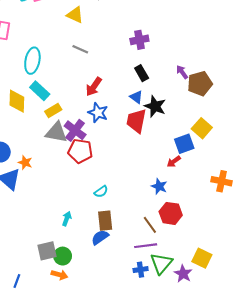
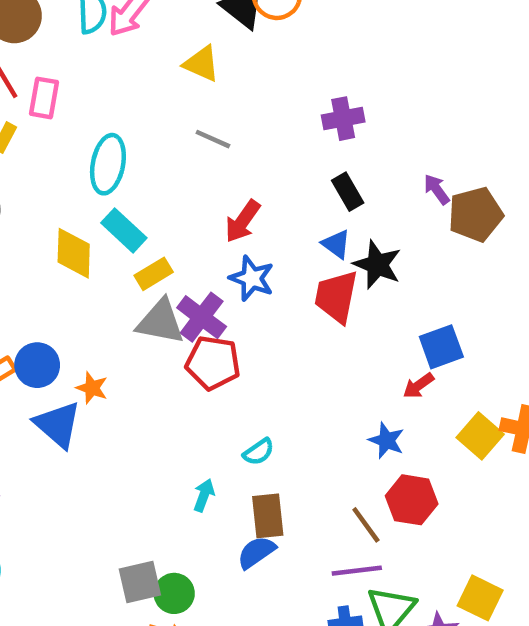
yellow square: (202, 128) -> (480, 436), moved
cyan arrow: (67, 219) -> (204, 495), moved

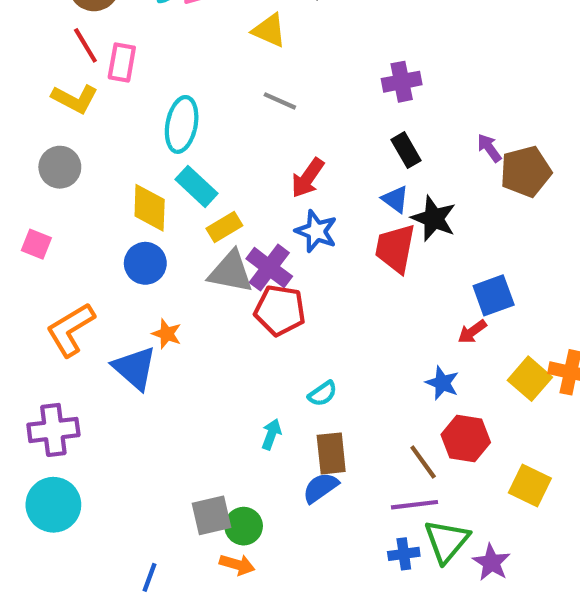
blue circle: (37, 365) -> (145, 263), moved
yellow square: (480, 598) -> (530, 486), moved

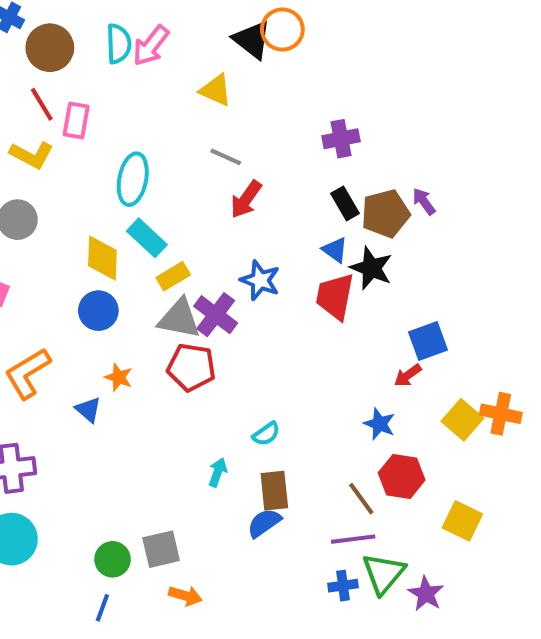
brown pentagon: (526, 171) -> (385, 214), moved
red arrow: (308, 178) -> (246, 199), moved
red pentagon: (280, 310) -> (191, 367), moved
blue triangle: (135, 368) -> (88, 410), size x0.6
green circle: (244, 526) -> (113, 559), moved

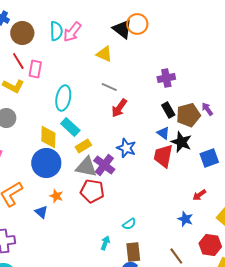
blue circle: (98, 311) -> (46, 163), size x1.5
blue square: (428, 341) -> (209, 158), moved
red hexagon: (402, 476) -> (210, 245), moved

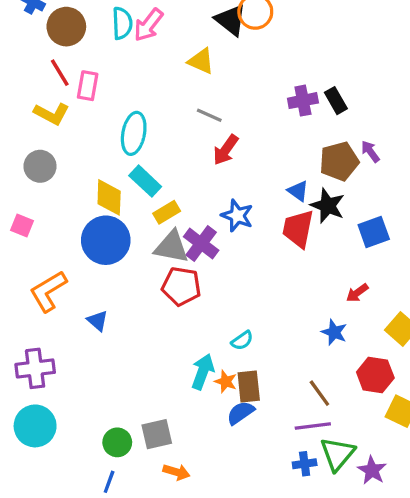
black rectangle: (168, 110) -> (336, 101), moved
orange star: (56, 196) -> (226, 382), moved
cyan arrow: (105, 243) -> (203, 372), size x1.5

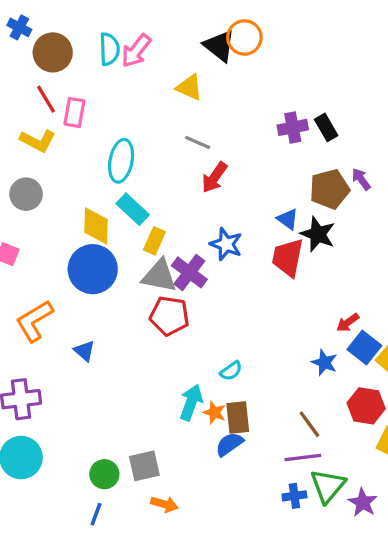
yellow rectangle: (167, 212) -> (154, 241), turned -35
blue square: (374, 232) -> (364, 347), moved, turned -32

